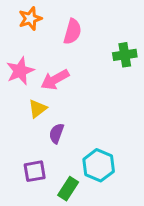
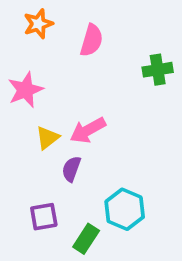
pink arrow: (55, 80) -> (88, 130), moved

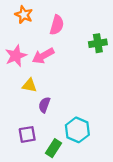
orange star: (38, 24) -> (24, 15), turned -30
pink arrow: (88, 130) -> (43, 56), moved
yellow triangle: (47, 138) -> (29, 85), turned 49

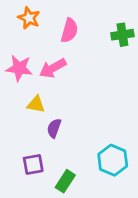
green cross: (98, 43) -> (122, 35), moved
pink star: (16, 56) -> (19, 68), turned 30
cyan hexagon: (77, 130) -> (113, 160), moved

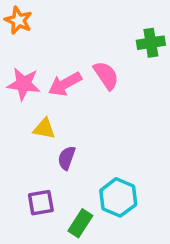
orange star: (29, 18) -> (18, 20), moved
pink semicircle: (69, 31) -> (106, 75), moved, turned -50
cyan hexagon: (113, 160) -> (118, 197), moved

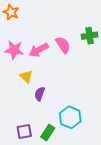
green cross: (151, 43) -> (90, 36), moved
yellow triangle: (44, 129) -> (26, 76), turned 32
purple square: (41, 203) -> (24, 132), moved

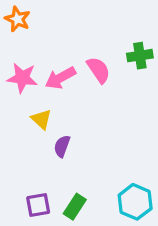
cyan hexagon: (70, 117) -> (135, 202), moved

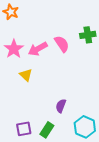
pink star: (22, 78) -> (14, 49), turned 30
purple semicircle: (62, 146) -> (61, 106), moved

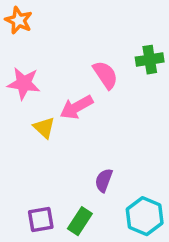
pink star: (14, 49) -> (24, 83), turned -30
pink arrow: (38, 49) -> (77, 107), moved

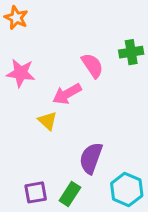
yellow triangle: (44, 128) -> (48, 121), moved
purple semicircle: (104, 180) -> (91, 158), size x1.5

